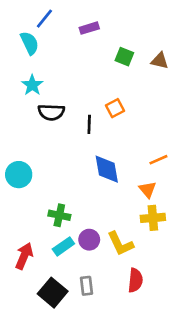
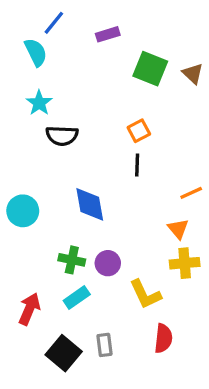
green square: (124, 57) -> (150, 69), size x1.5
brown triangle: (160, 61) -> (193, 74), turned 30
black line: (89, 124) -> (137, 165), moved
blue diamond: (107, 169) -> (90, 204), moved
purple circle: (89, 240) -> (108, 263), moved

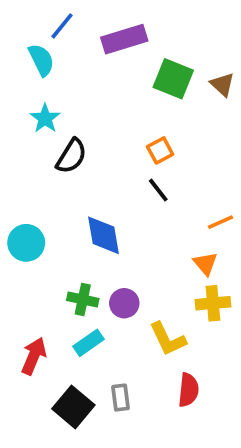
purple rectangle: (108, 34) -> (124, 39), size x1.6
black semicircle: (62, 136) -> (71, 156), turned -60
black line: (137, 165) -> (158, 190), turned -40

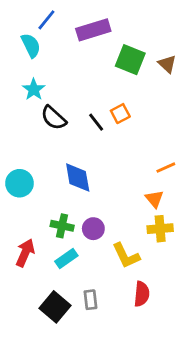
black semicircle: (71, 156) -> (54, 118), turned 100
black line: (158, 190) -> (96, 122), moved
red arrow: (34, 356) -> (25, 253), moved

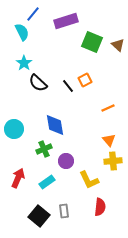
orange line: (166, 168) -> (108, 108), moved
green cross: (62, 226) -> (44, 149), moved, turned -35

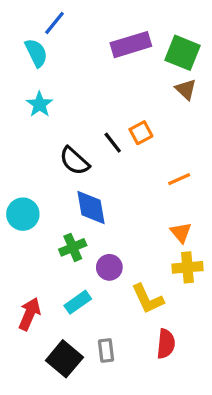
purple rectangle: (66, 21) -> (131, 45), moved
green square: (92, 42) -> (182, 53), moved
brown triangle: (118, 45) -> (186, 89), moved
black semicircle: (38, 83) -> (74, 161), moved
red arrow: (18, 178) -> (30, 314), moved

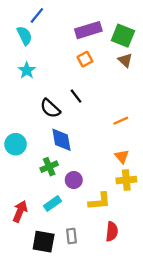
orange square: (141, 133) -> (85, 59), moved
yellow L-shape: (148, 299) -> (99, 201), turned -70
black square: (64, 359) -> (44, 242), turned -30

